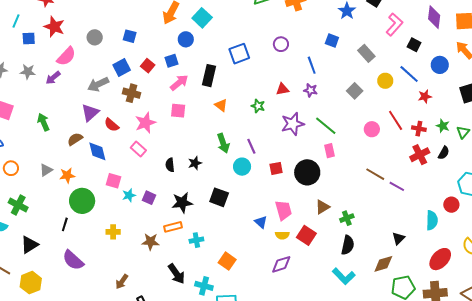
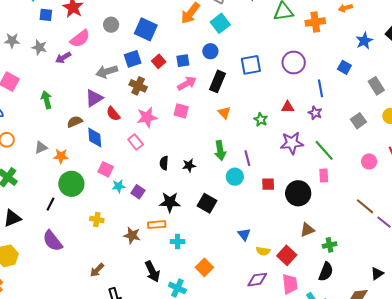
blue square: (130, 36) -> (146, 29), size x1.6
blue circle: (186, 39) -> (210, 51), moved
purple circle: (281, 44) -> (294, 62), size x1.5
pink trapezoid: (283, 210) -> (290, 284), moved

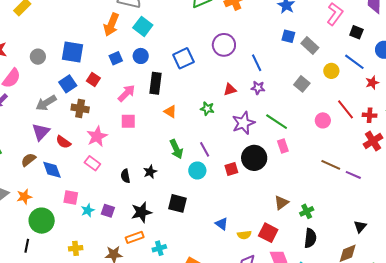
blue square: (183, 61) -> (116, 58), moved
blue square: (344, 67) -> (288, 36), moved
black circle: (298, 193) -> (254, 158), moved

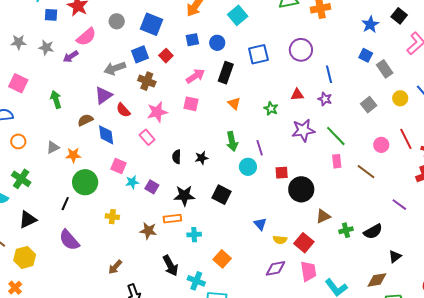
cyan square: (143, 26) -> (238, 15), moved
black circle: (254, 158) -> (301, 189), moved
brown line: (331, 165) -> (366, 172), moved
black semicircle: (310, 238) -> (373, 231), moved, turned 42

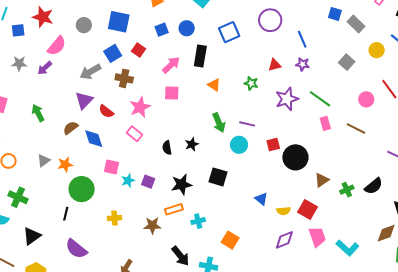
purple line: (260, 148) -> (247, 124), turned -49

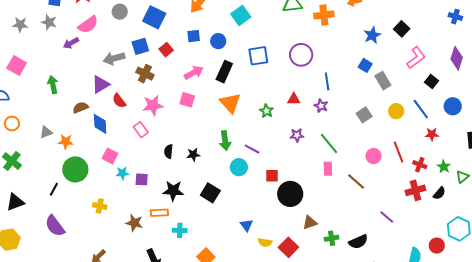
gray star: (19, 63) -> (49, 22), moved
orange triangle: (214, 85) -> (230, 103), size x1.6
purple star: (287, 99) -> (297, 135), size x0.6
purple square: (148, 182) -> (142, 179), turned -32

